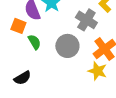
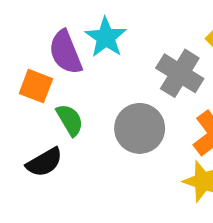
black semicircle: (22, 78) -> (44, 162), moved

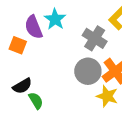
green semicircle: (70, 120) -> (36, 101), moved
gray circle: (140, 128) -> (88, 71), moved

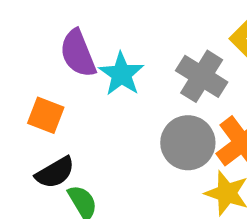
cyan star: (55, 19) -> (121, 74), moved
orange square: (18, 45) -> (46, 115), moved

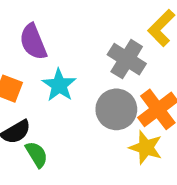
cyan star: (121, 74) -> (59, 85), moved

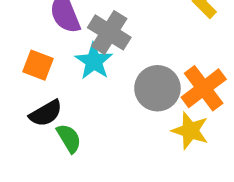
gray cross: (127, 59) -> (109, 32), moved

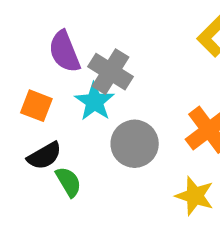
gray circle: (157, 88) -> (135, 144), moved
yellow star: (190, 131) -> (195, 196), moved

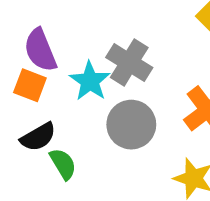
purple semicircle: (64, 52) -> (40, 50), moved
gray cross: (111, 72) -> (129, 63), moved

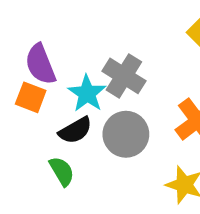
black semicircle: (38, 137) -> (75, 130), moved

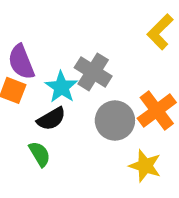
gray circle: (126, 134) -> (115, 121), moved

